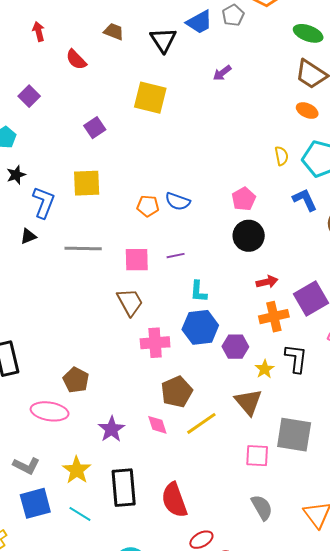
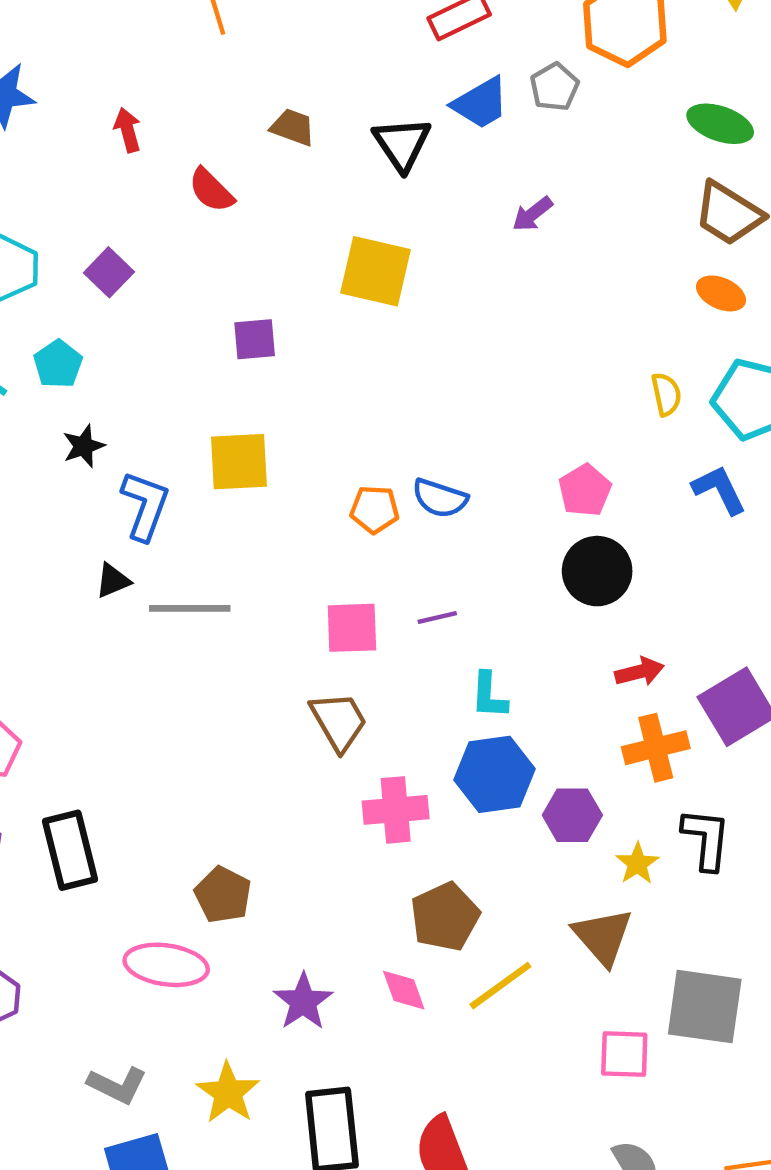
purple square: (95, 128) -> (255, 339), turned 30
gray line: (83, 248) -> (190, 608), moved

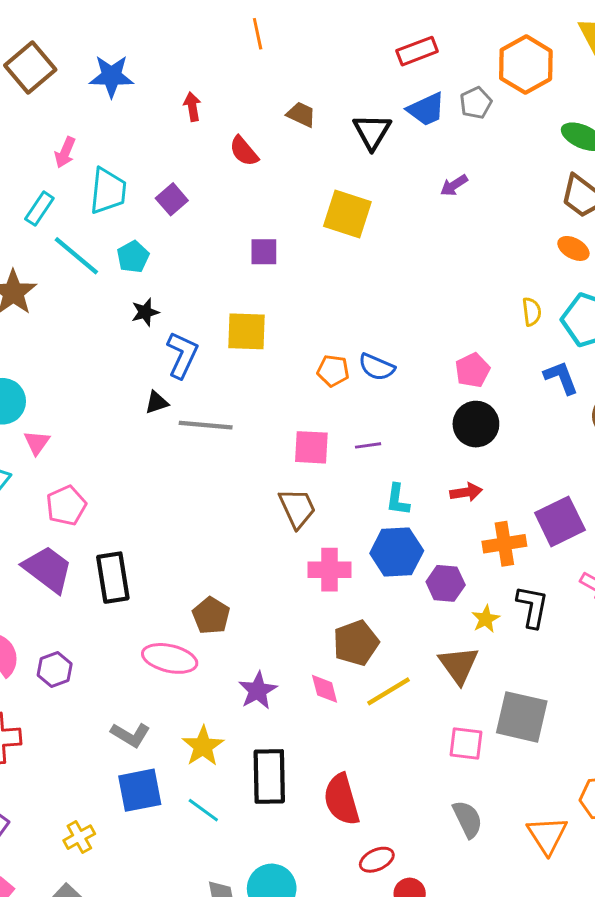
red arrow: (639, 672) -> (466, 492), moved

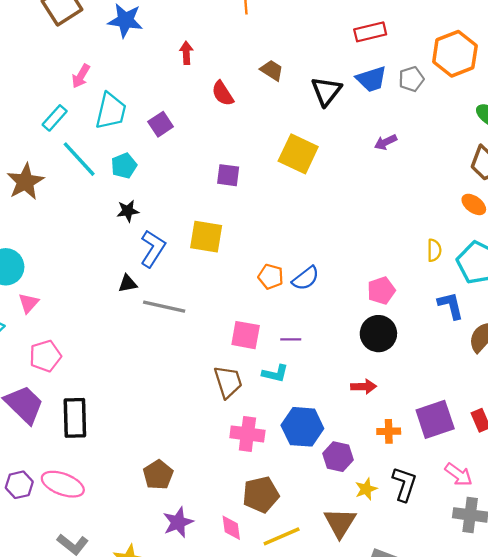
blue semicircle: (377, 367) -> (306, 278), turned -68
cyan L-shape: (398, 500) -> (275, 373), moved, turned -92
orange cross: (504, 544) -> (389, 431), size x0.7
brown pentagon: (211, 616) -> (158, 475), moved
pink ellipse: (170, 658) -> (63, 484), moved

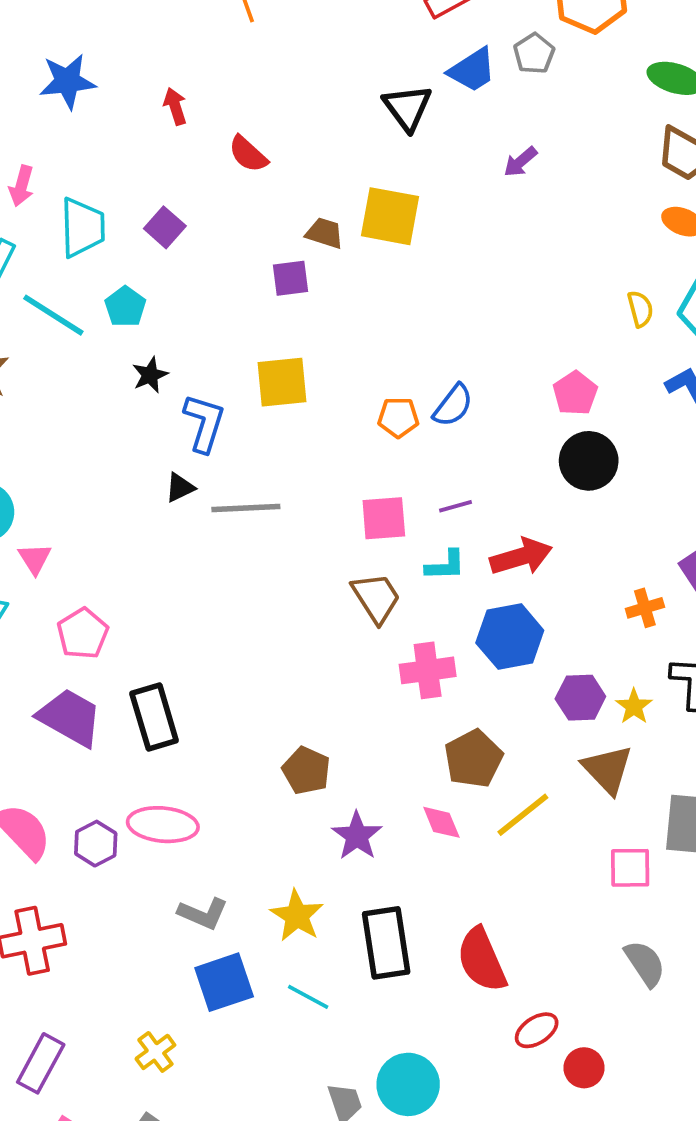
brown trapezoid: (272, 70) -> (325, 233), moved
red arrow: (364, 387) -> (521, 557), moved, size x1.5
purple hexagon: (338, 457) -> (580, 698), moved

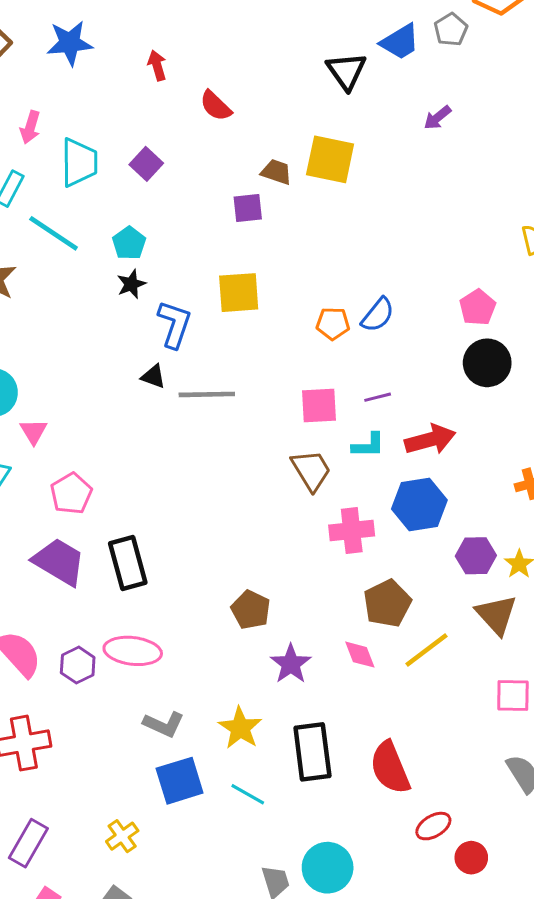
cyan pentagon: (125, 307) -> (129, 243), moved
black triangle: (180, 488) -> (153, 376), turned 44

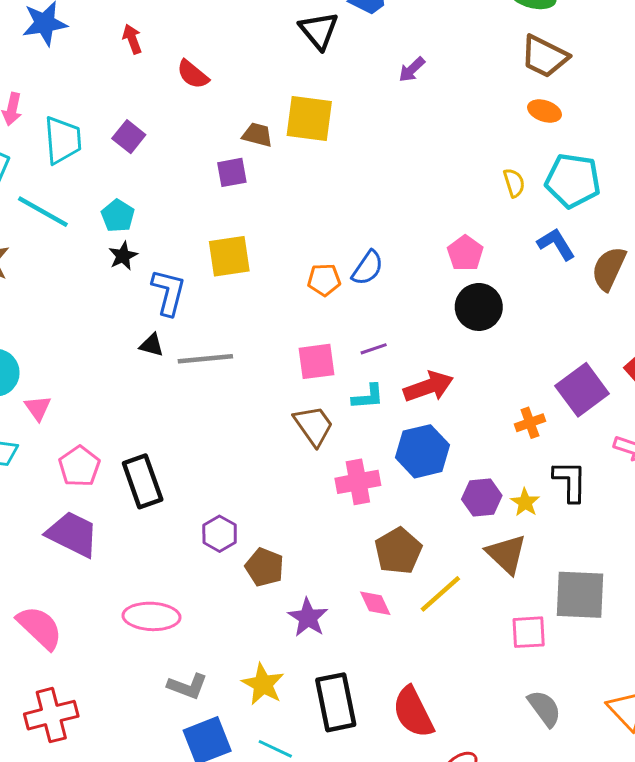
black rectangle: (128, 563) -> (143, 481), moved
purple hexagon: (78, 665) -> (220, 534), moved

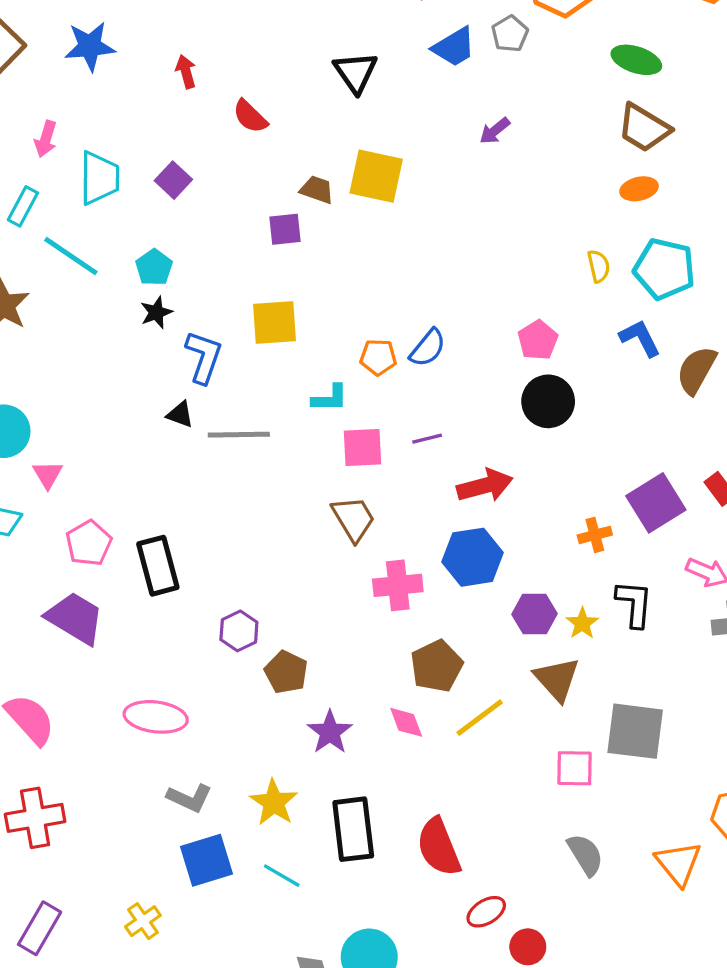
black triangle: (319, 31) -> (355, 72), moved
orange ellipse: (545, 111) -> (639, 189), turned -36
cyan L-shape: (368, 397) -> (330, 398), moved

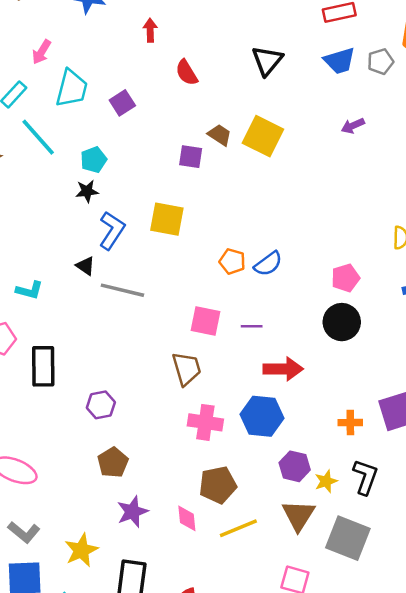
cyan L-shape: (330, 398) -> (29, 290), moved
purple hexagon: (239, 631) -> (101, 405), moved
gray square: (635, 731) -> (348, 538), moved

